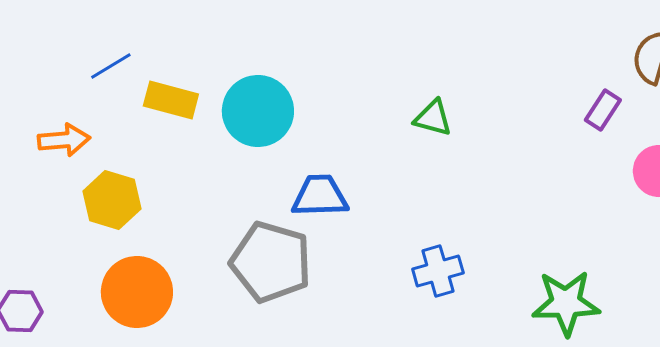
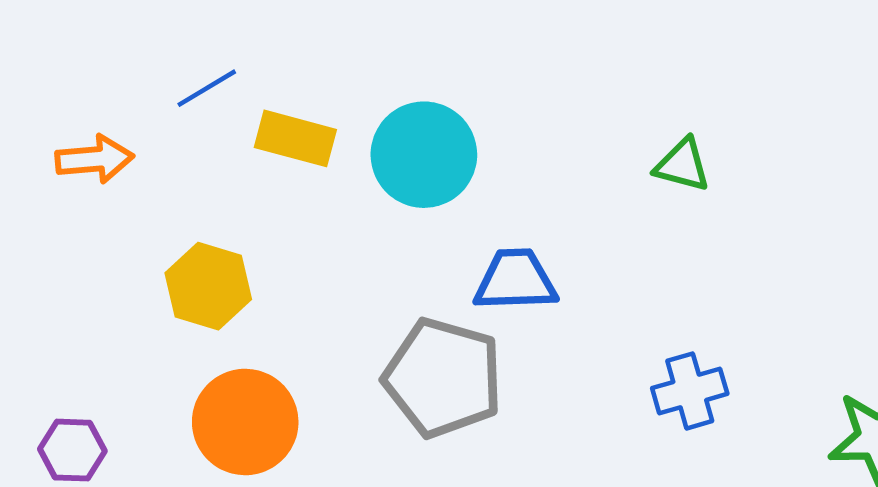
orange arrow: (64, 140) -> (95, 159), moved

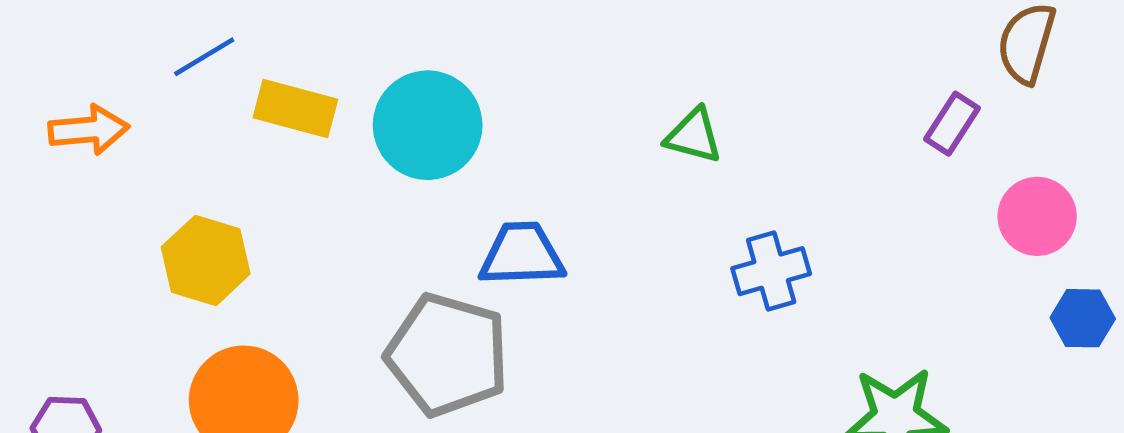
blue cross: (690, 391) -> (771, 271), moved

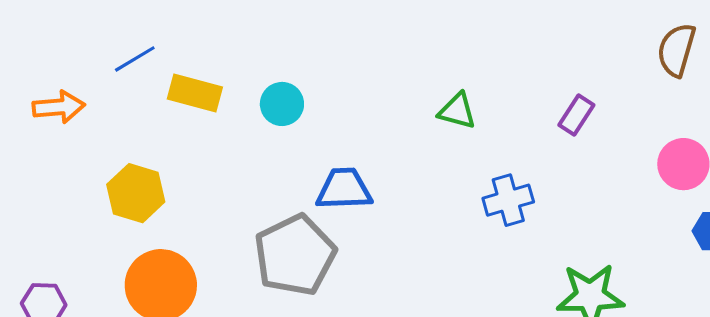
purple rectangle: (952, 124) -> (576, 115), moved
cyan circle: (428, 125) -> (282, 104), size x0.6
gray pentagon: (447, 355) -> (295, 255), turned 30

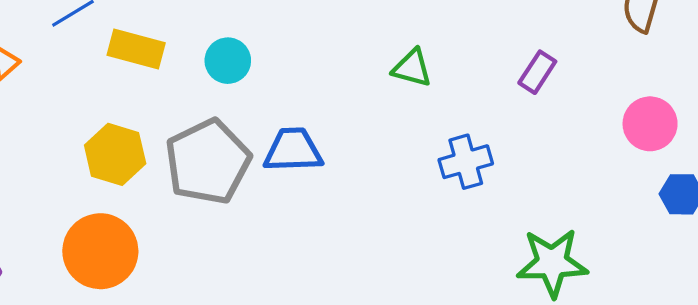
yellow hexagon: (136, 193) -> (115, 154), moved
gray pentagon: (295, 255) -> (208, 162), moved

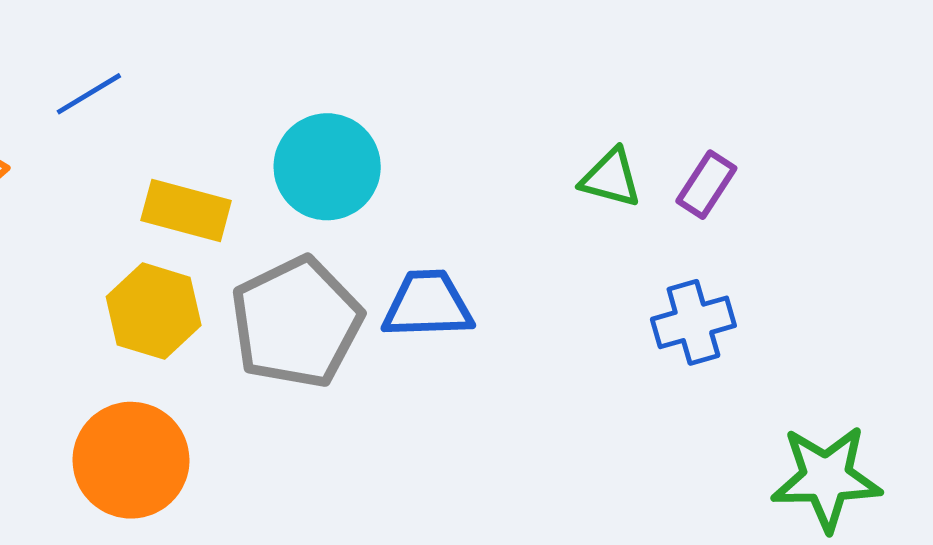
yellow rectangle: (136, 49) -> (186, 211), moved
cyan circle: (228, 61) -> (327, 167), size x1.5
purple rectangle: (537, 72) -> (706, 185), moved

